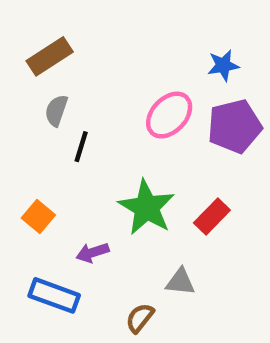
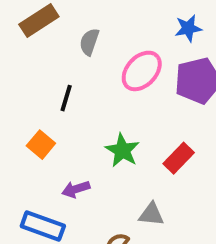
gray semicircle: (56, 111) -> (89, 42), moved
green star: (147, 207) -> (122, 150), size x0.7
orange square: (38, 216) -> (41, 145), moved

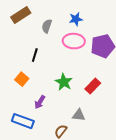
blue star: (188, 28) -> (76, 19), moved
pink ellipse: (142, 71) -> (74, 41), turned 50
purple arrow: (76, 189) -> (40, 102), turned -40

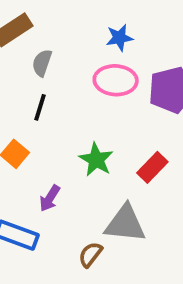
gray semicircle: (47, 26) -> (42, 63), moved
gray triangle: (79, 115) -> (125, 224), size x1.6

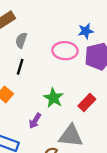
blue star: (119, 38) -> (86, 31), moved
purple arrow: (50, 198) -> (35, 121), moved

